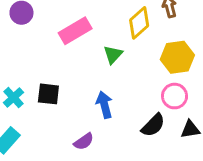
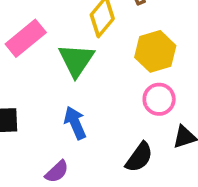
green triangle: (113, 55) -> (76, 60), size x1.5
black semicircle: (153, 125) -> (139, 157), moved

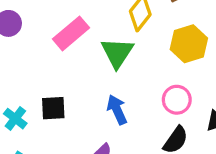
pink circle: (159, 99) -> (177, 100), moved

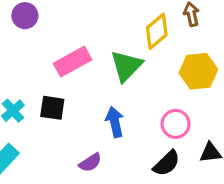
pink rectangle: (71, 33) -> (73, 62), moved

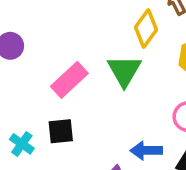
blue arrow: (115, 122) -> (146, 151), moved, turned -64

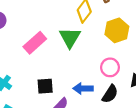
black square: (61, 131) -> (45, 86), moved

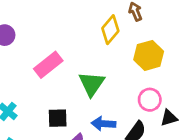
green triangle: (70, 38) -> (92, 84), moved
pink circle: (110, 67) -> (150, 100), moved

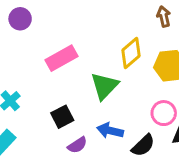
yellow diamond: (110, 30) -> (131, 53), moved
black square: (58, 118) -> (62, 117), turned -35

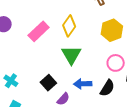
yellow diamond: (131, 53) -> (69, 26), moved
pink rectangle: (61, 58) -> (39, 31), moved

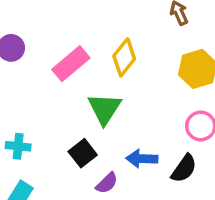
green triangle: (71, 55) -> (104, 109), moved
cyan cross: (11, 81) -> (18, 146), turned -32

